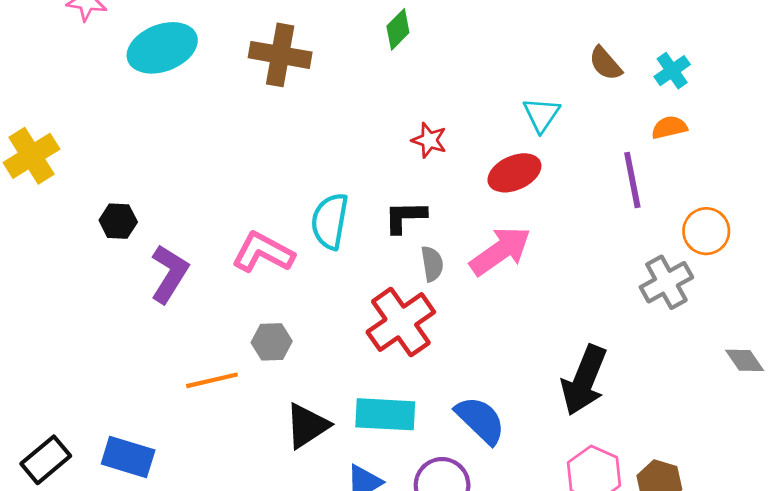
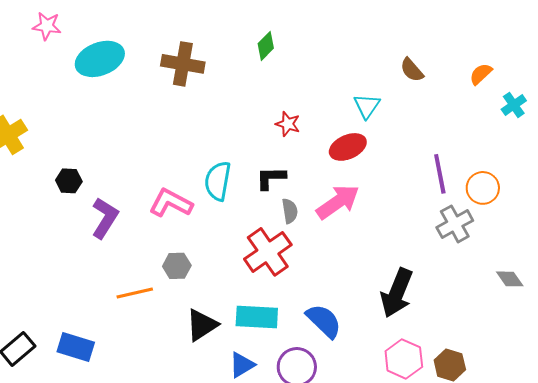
cyan cross: (672, 71) -> (514, 105), moved
orange semicircle: (669, 127) -> (481, 74), moved, turned -30
purple line: (632, 180) -> (440, 174), moved

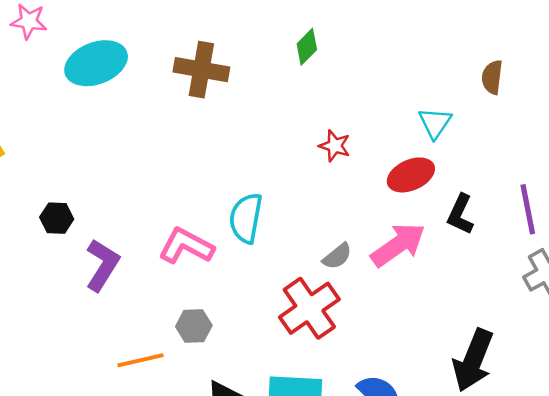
brown semicircle: (412, 70) -> (492, 77), turned 48
black L-shape: (271, 178) -> (460, 214), moved, turned -64
gray semicircle: (290, 211) -> (337, 256), turned 60

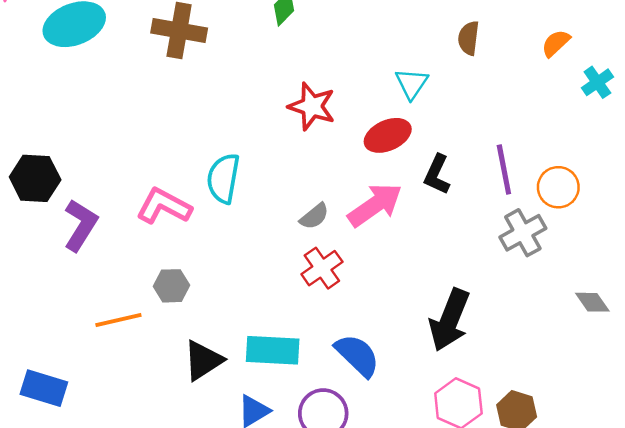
red star: (335, 146) -> (312, 106), size x1.5
black hexagon: (57, 218) -> (35, 178), size x1.5
red cross: (309, 308) -> (322, 268), moved, size x0.7

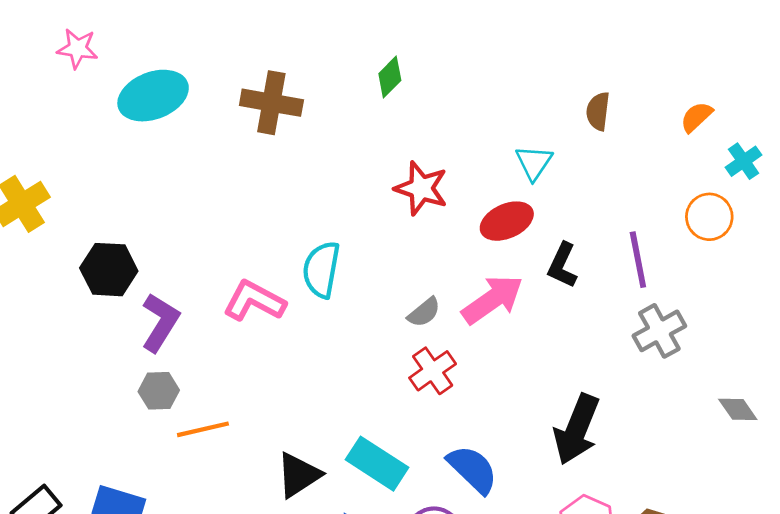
orange circle: (558, 187) -> (709, 217), moved
gray hexagon: (172, 286) -> (159, 391), moved
cyan rectangle: (273, 350) -> (377, 464), turned 30

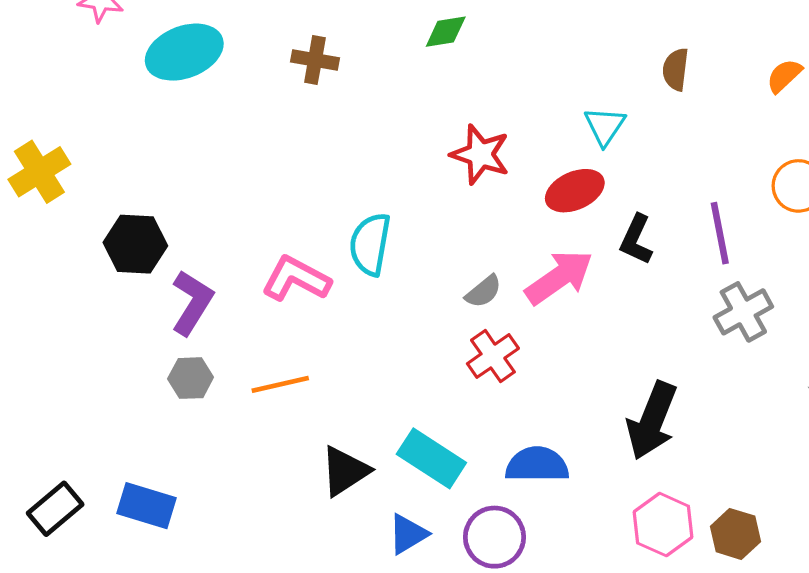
green diamond: (390, 77) -> (446, 32), turned 36
brown cross: (271, 103) -> (315, 60), size x0.7
orange line: (203, 429) -> (280, 384), moved
blue semicircle: (473, 469) -> (537, 465), turned -44

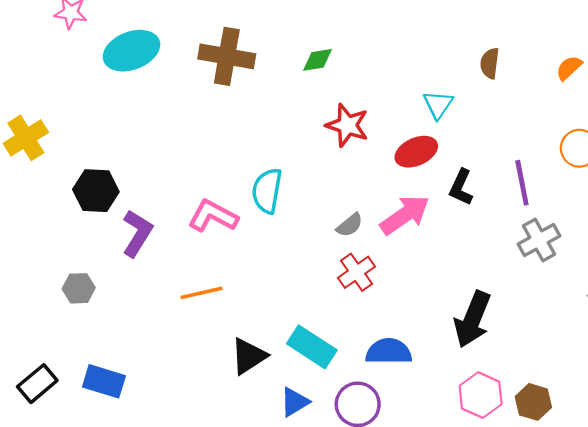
green diamond: (446, 32) -> (318, 60), moved
brown cross: (315, 60) -> (227, 56), size x1.6
gray hexagon: (191, 378) -> (79, 288), moved

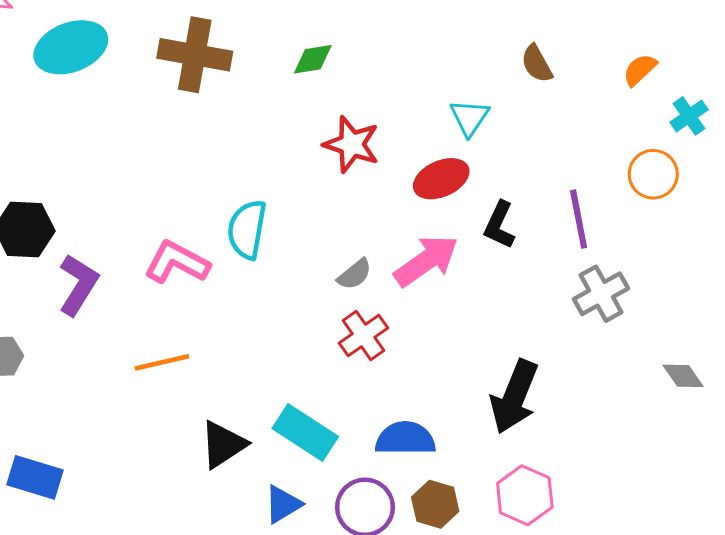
brown semicircle: (490, 63) -> (537, 64), turned -36
brown hexagon: (533, 402) -> (435, 504), moved

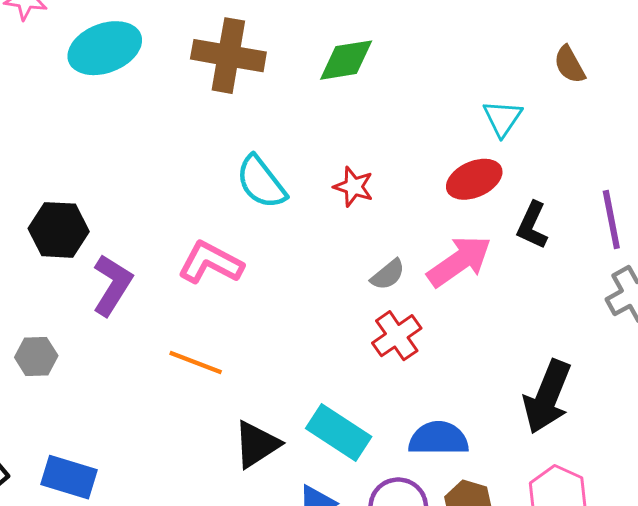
green diamond: (313, 59) -> (346, 60), size x1.4
red star: (352, 144) -> (354, 187), moved, size x0.7
cyan semicircle: (247, 229) -> (261, 182), moved, turned -48
orange line: (162, 362) -> (196, 362), turned 34

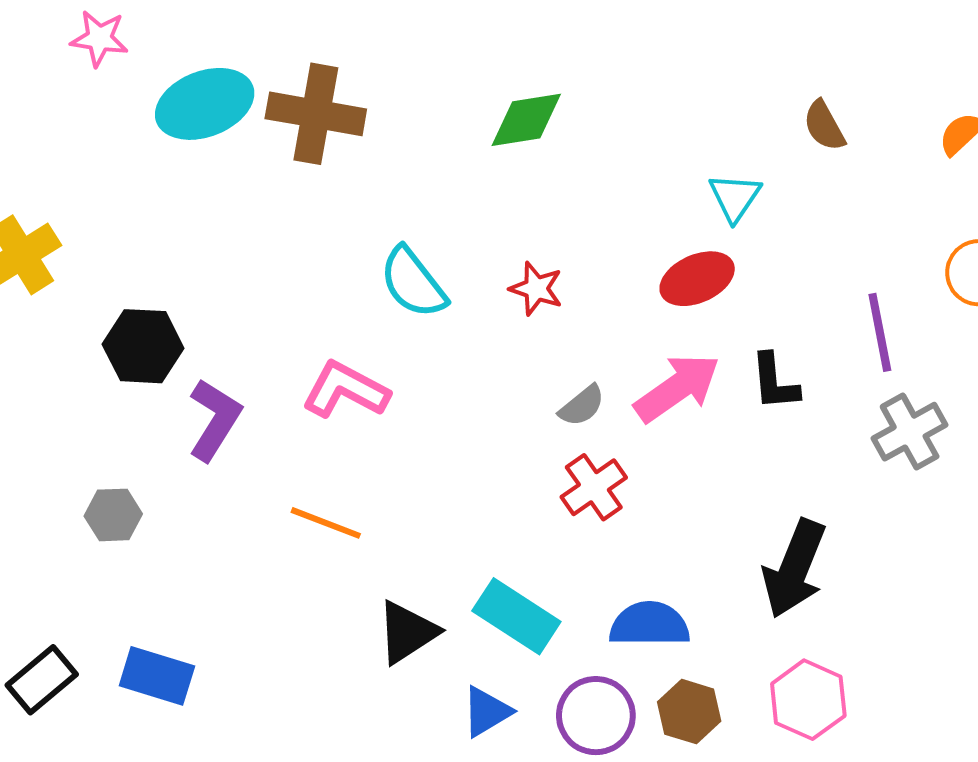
brown cross: (228, 56) -> (316, 114), moved
black L-shape: (532, 225) -> (775, 382), moved, turned -30

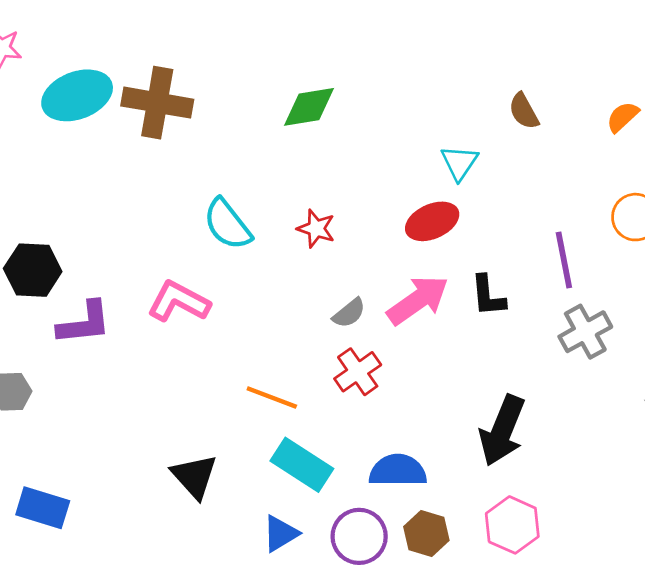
purple L-shape: (215, 420) -> (84, 323), turned 52
orange line: (326, 523) -> (272, 398), moved
black triangle: (407, 632) -> (194, 476), moved, turned -39

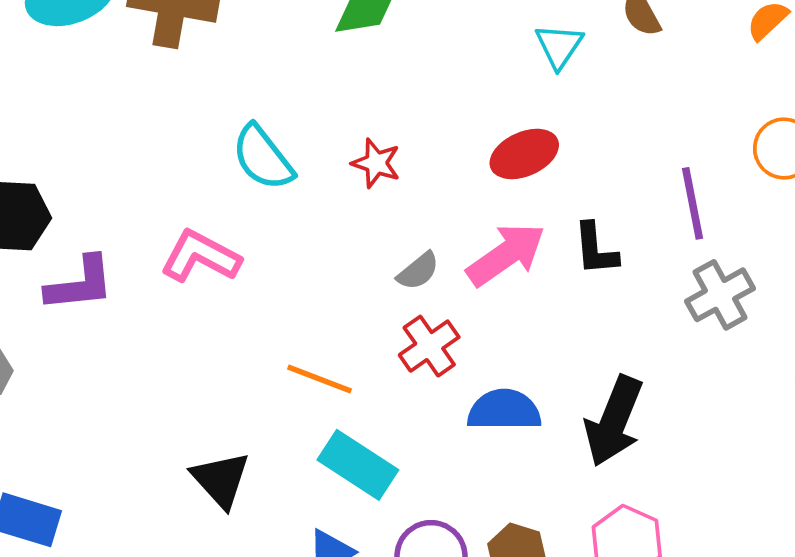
cyan triangle: (459, 163) -> (559, 46), moved
blue semicircle: (398, 471) -> (504, 410), moved

